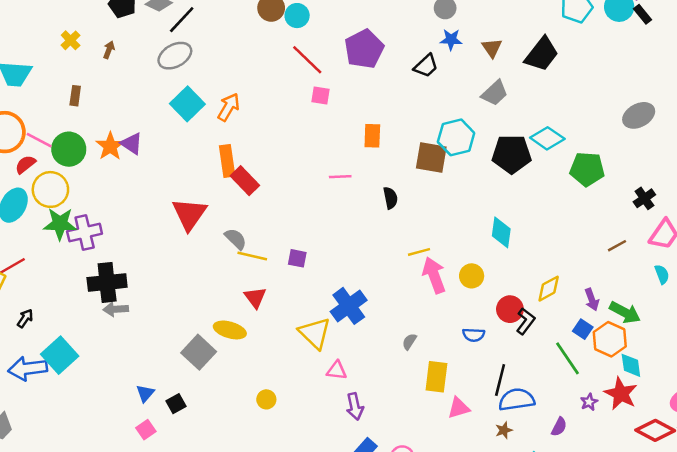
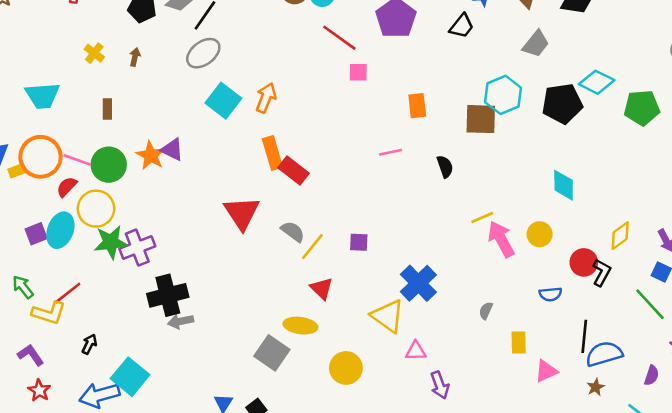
yellow line: (252, 256) -> (312, 247), turned -56
yellow rectangle: (436, 377) -> (519, 343), size x0.7
yellow circle: (266, 399) -> (346, 368), moved, size x1.6

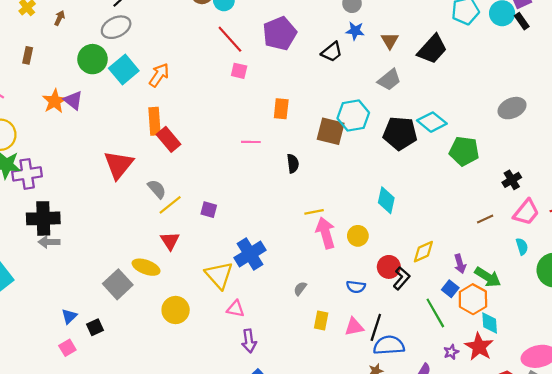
green circle: (109, 165) -> (92, 59), moved
pink triangle: (546, 371) -> (354, 327), moved

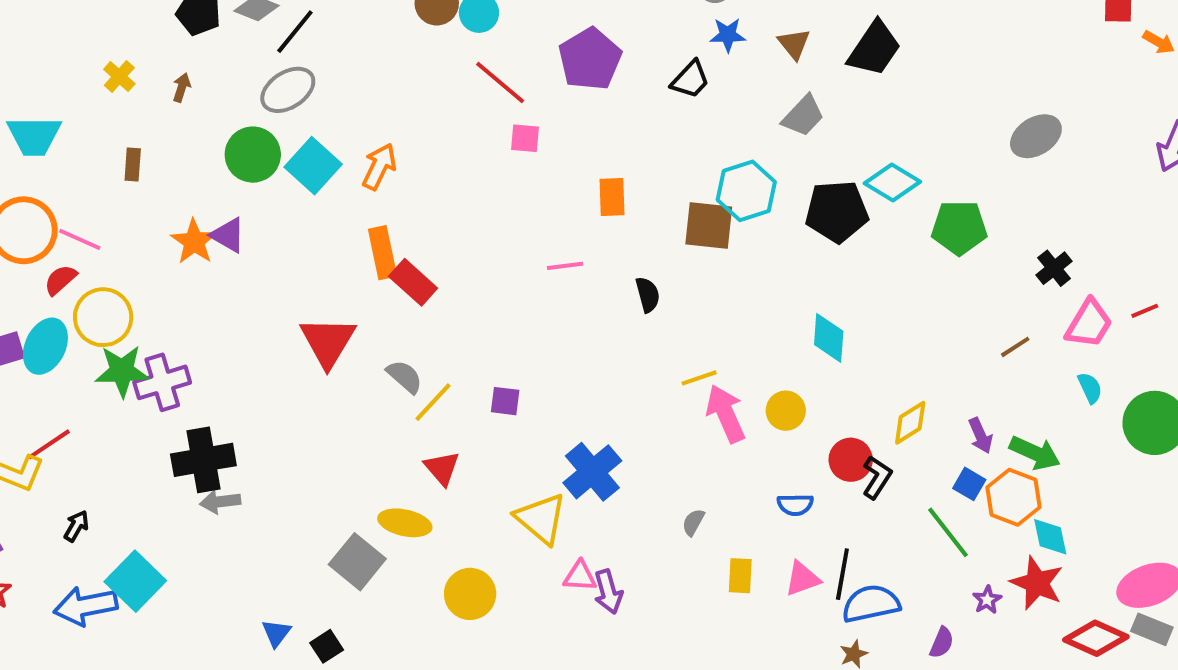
purple arrow: (249, 341) -> (608, 592), moved

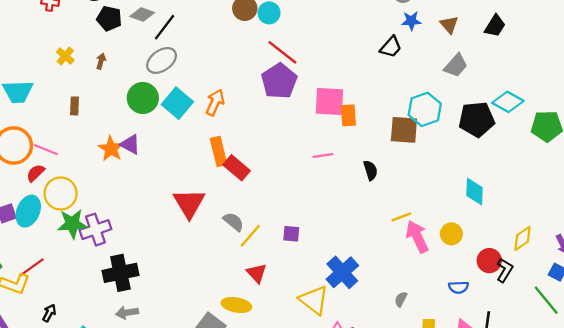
black trapezoid: (874, 49) -> (495, 26), size x0.7
purple pentagon: (590, 59) -> (279, 81), moved
pink square: (525, 138) -> (329, 101), moved, size x1.8
gray arrow: (220, 502) -> (127, 313), moved

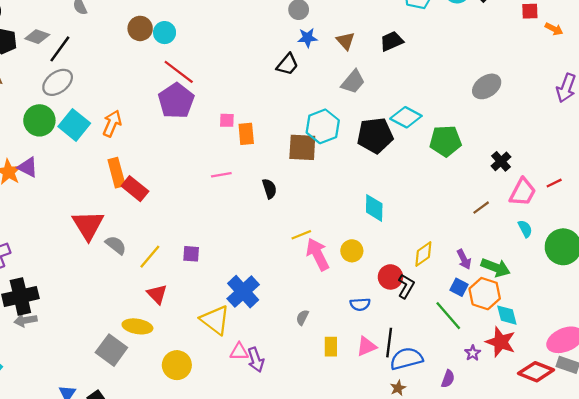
black trapezoid: (495, 26) -> (392, 41), turned -145
pink square: (329, 101) -> (227, 120), size x0.5
gray semicircle: (233, 222) -> (116, 245), moved
gray arrow: (127, 313) -> (25, 320), moved

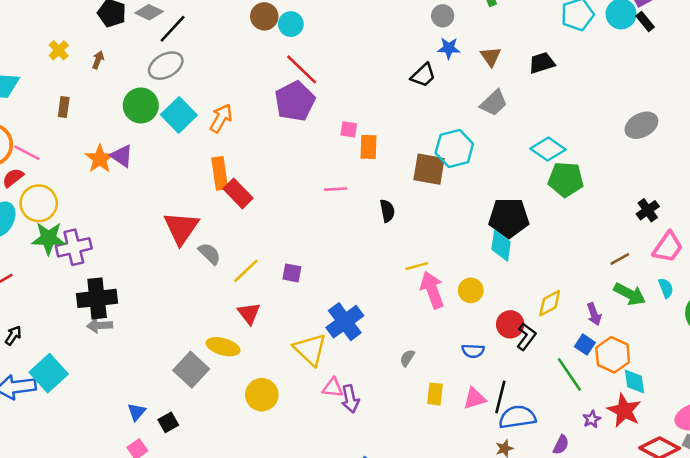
black pentagon: (375, 135) -> (509, 218), moved
green pentagon: (446, 141) -> (566, 179), moved
green arrow: (496, 268) -> (630, 294), moved

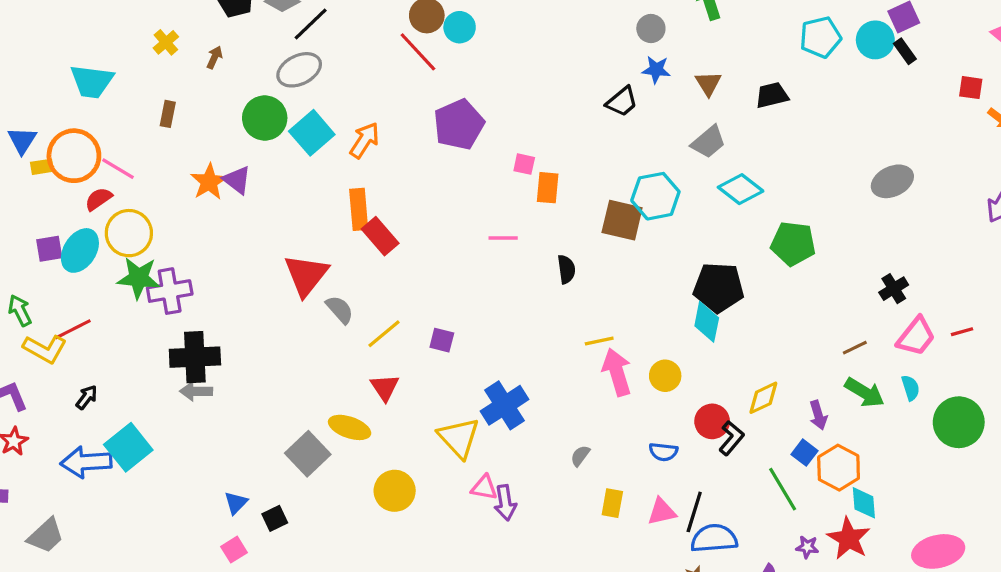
red line: (302, 69) -> (418, 52), moved
cyan diamond: (548, 149) -> (741, 189), moved
purple star: (592, 419) -> (807, 547), turned 30

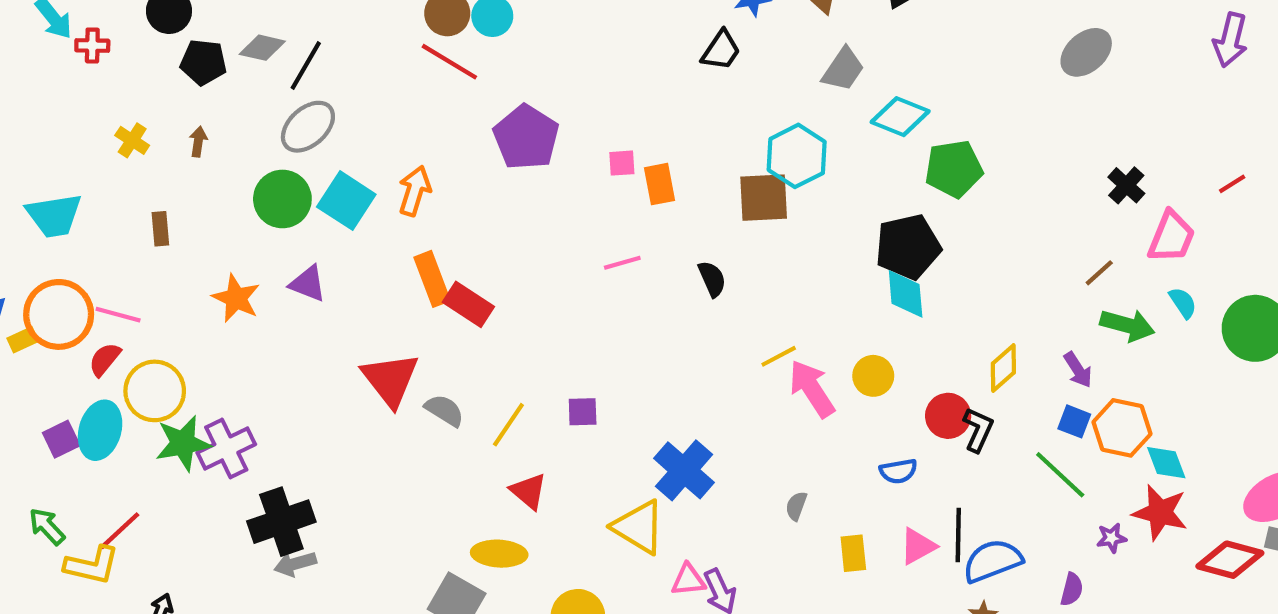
purple triangle: (237, 180) -> (308, 284), moved
green pentagon: (793, 244) -> (954, 169), moved
red line: (962, 332) -> (1232, 184), moved

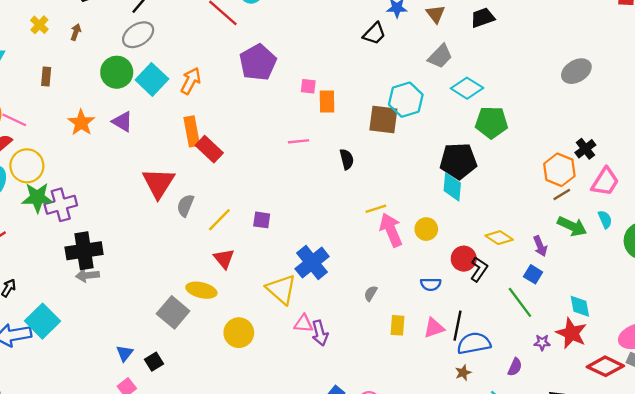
yellow diamond: (1003, 368) -> (499, 238), turned 64
gray semicircle: (444, 410) -> (185, 205), turned -110
orange hexagon: (1122, 428) -> (559, 170), moved

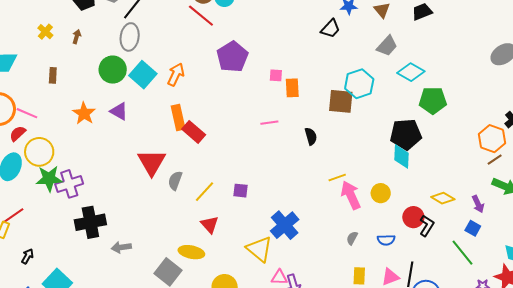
gray ellipse: (138, 35) -> (130, 37), turned -48
gray arrow: (87, 275) -> (121, 247), moved
gray semicircle: (371, 293) -> (352, 238), moved

